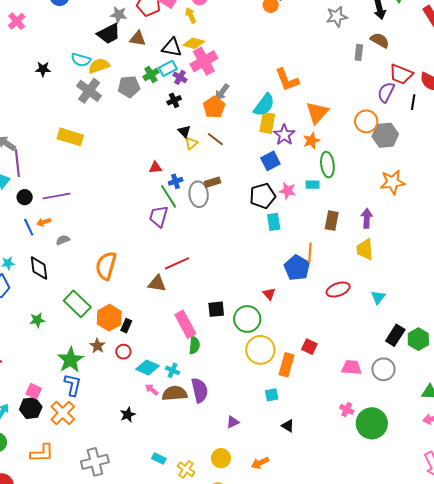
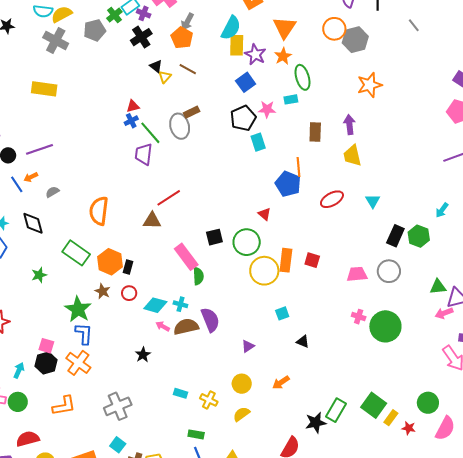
black cross: (174, 100) -> (141, 37), size x1.5
blue cross: (176, 181) -> (131, 121), moved
orange rectangle: (286, 365) -> (286, 260), moved

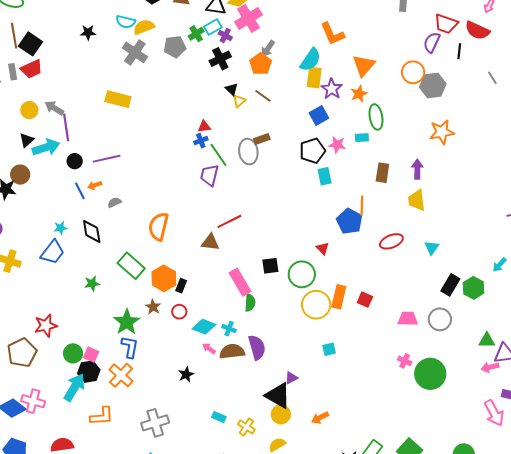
black triangle: (303, 342) -> (278, 395), moved, size x2.0
cyan arrow: (19, 370) -> (74, 387), moved, size x1.8
green circle: (18, 402) -> (73, 353), moved

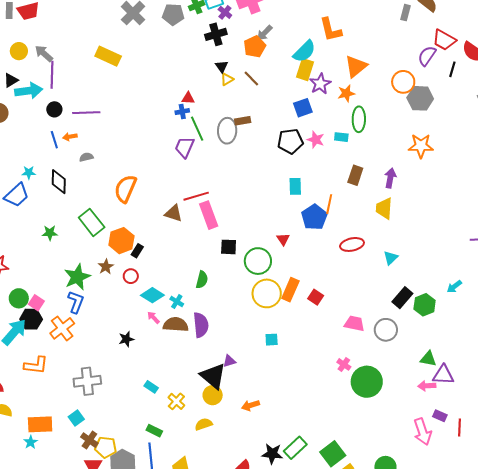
cyan rectangle: (325, 176) -> (295, 186), moved
pink rectangle: (240, 282) -> (209, 215), moved

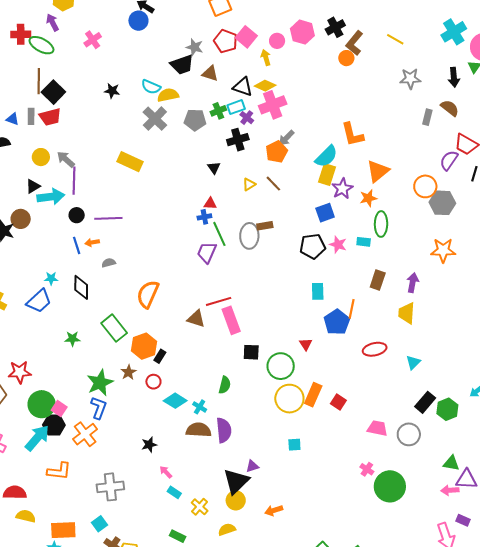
black triangle: (222, 66) -> (214, 168), moved
green circle: (19, 298) -> (42, 404), size x1.4
pink arrow: (153, 318) -> (166, 472), moved
black triangle: (213, 376) -> (236, 481), turned 36

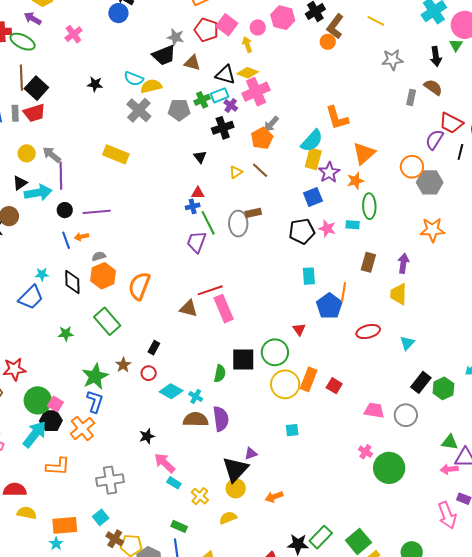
purple arrow: (53, 22) -> (33, 18), turned -30
orange hexagon: (144, 346) -> (103, 276), moved
black square: (251, 352) -> (243, 359), moved, size x1.4
pink arrow: (166, 472) -> (165, 463), size x1.6

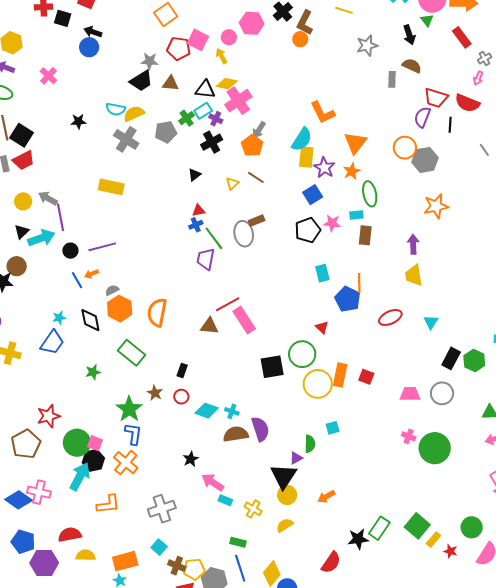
black triangle: (200, 157) -> (194, 175), turned 40
brown rectangle: (368, 262) -> (365, 235), moved
green semicircle: (220, 373) -> (310, 444), moved

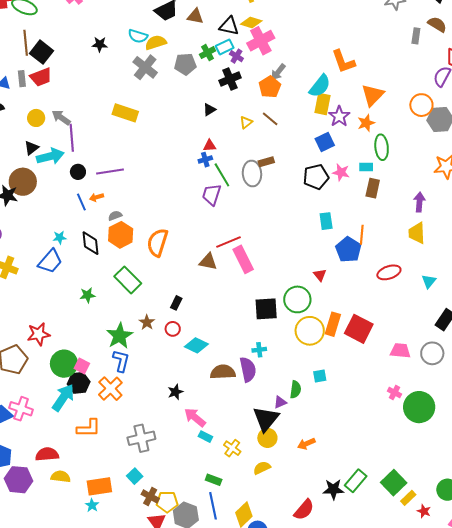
brown circle: (17, 266) -> (23, 182), size x1.4
red square: (366, 377) -> (359, 329), size x1.8
cyan cross: (232, 411) -> (259, 350), moved, turned -32

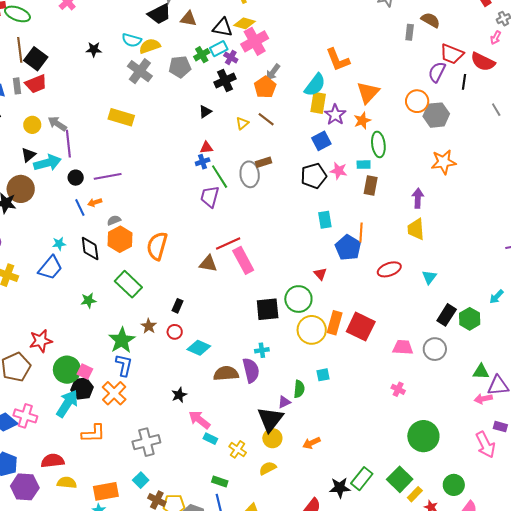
green circle: (419, 407) -> (423, 436), moved

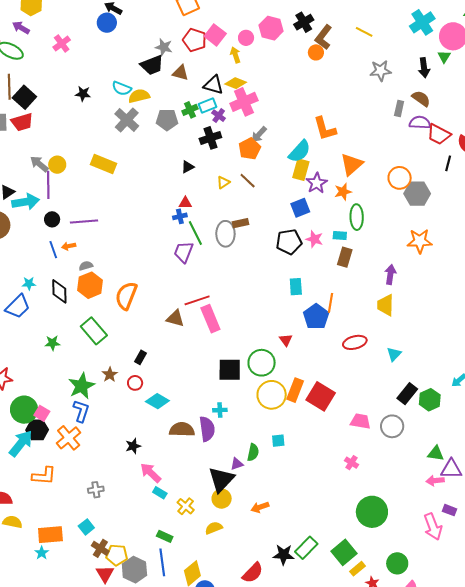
purple semicircle: (437, 72) -> (420, 123), moved, turned 60
yellow circle: (32, 125) -> (57, 165), moved
gray cross: (146, 442) -> (96, 490), size x0.6

